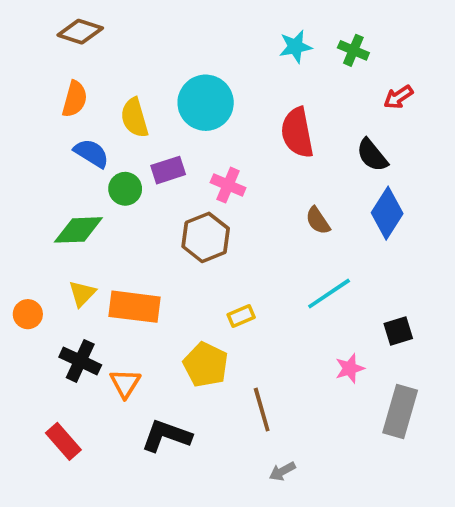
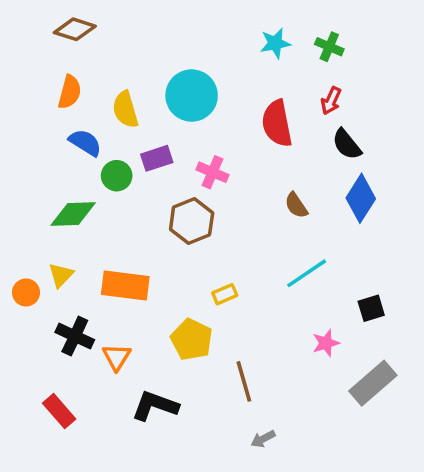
red arrow: (398, 97) -> (331, 101), moved, turned -32
yellow triangle: (82, 294) -> (61, 275), moved
gray rectangle: (400, 411) -> (373, 383), turned 33

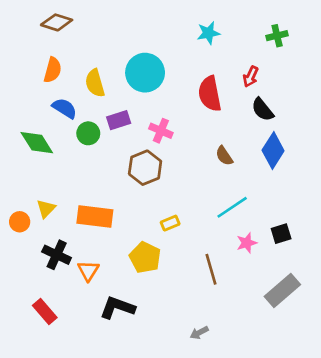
green cross: (329, 47) -> (277, 36), moved, turned -36
green diamond: (73, 214) -> (37, 143), moved, turned 60
pink star: (326, 343) -> (247, 243), moved
brown line: (244, 381) -> (211, 269), moved

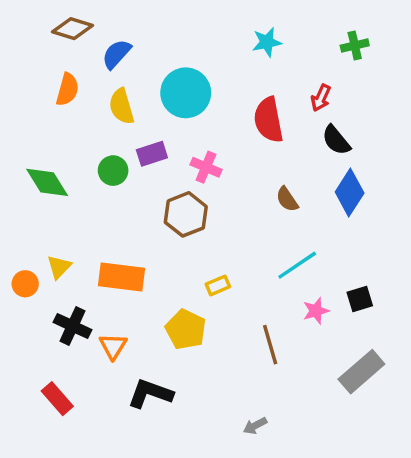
blue semicircle: (65, 108) -> (116, 54), moved, turned -80

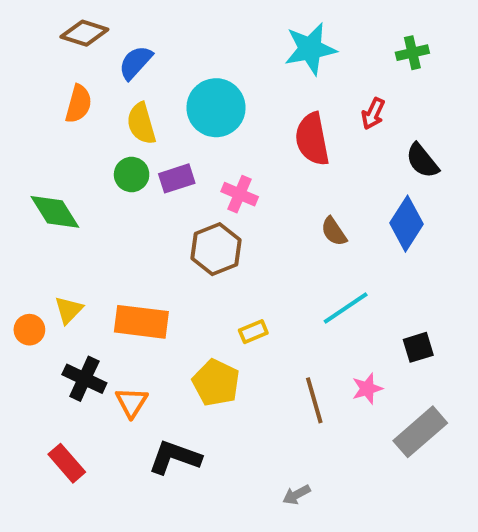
cyan star: (267, 42) -> (310, 49), size x1.5
black semicircle: (336, 140) -> (422, 161), moved
green circle: (113, 171) -> (132, 174), moved
pink star: (316, 311) -> (367, 389), moved

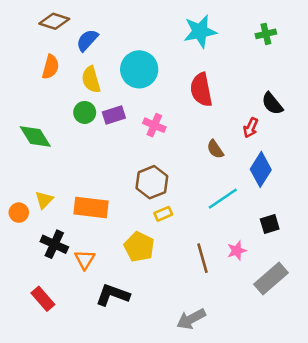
red arrow: (373, 114) -> (251, 128), moved
blue diamond: (407, 224) -> (261, 169), moved
brown hexagon: (216, 249) -> (152, 182), moved
gray arrow: (297, 495) -> (191, 319), size x1.6

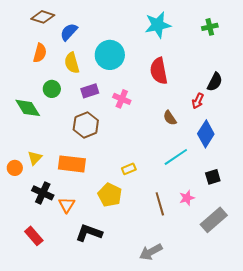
black semicircle: (272, 104) -> (215, 82), turned -114
green circle: (85, 112) -> (52, 89), moved
brown hexagon: (152, 182) -> (86, 125), moved

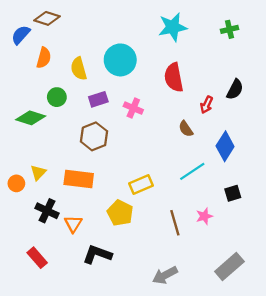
blue semicircle: (69, 32) -> (21, 35), moved
red arrow: (198, 101) -> (207, 105), moved
green diamond: (28, 108) -> (31, 118), turned -40
yellow rectangle: (129, 169) -> (141, 185), size x1.5
gray rectangle: (214, 220) -> (229, 266), moved

